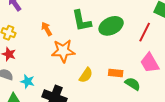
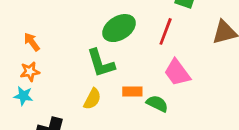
green L-shape: (82, 21) -> (101, 63), moved
orange star: (63, 51) -> (30, 72), moved, size x0.6
cyan star: (27, 81) -> (23, 96), moved

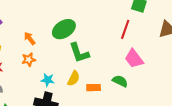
green ellipse: (119, 28) -> (64, 29), moved
orange rectangle: (132, 92) -> (94, 88), moved
cyan star: (23, 96) -> (48, 80), moved

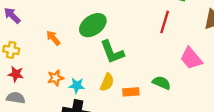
pink trapezoid: (134, 59) -> (191, 58), moved
orange star: (29, 60) -> (55, 78), moved

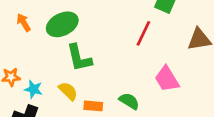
orange arrow: (53, 38) -> (24, 23), moved
yellow semicircle: (107, 82) -> (68, 91), turned -78

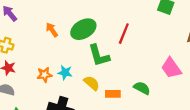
red line: (143, 33) -> (124, 34), moved
cyan star: (33, 89) -> (65, 72), moved

